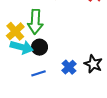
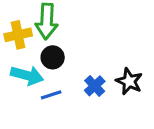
yellow cross: (15, 31) -> (18, 35), turned 30
cyan arrow: (22, 47) -> (27, 75), moved

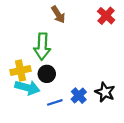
yellow cross: (18, 35) -> (21, 70), moved
blue line: (51, 95) -> (55, 102), moved

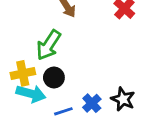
green arrow: (42, 46) -> (49, 45), turned 30

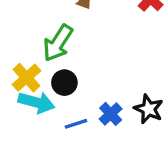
yellow cross: (23, 73) -> (26, 78), turned -30

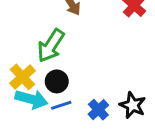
blue line: (76, 124) -> (61, 105), moved

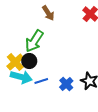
black circle: (57, 81) -> (29, 61), moved

